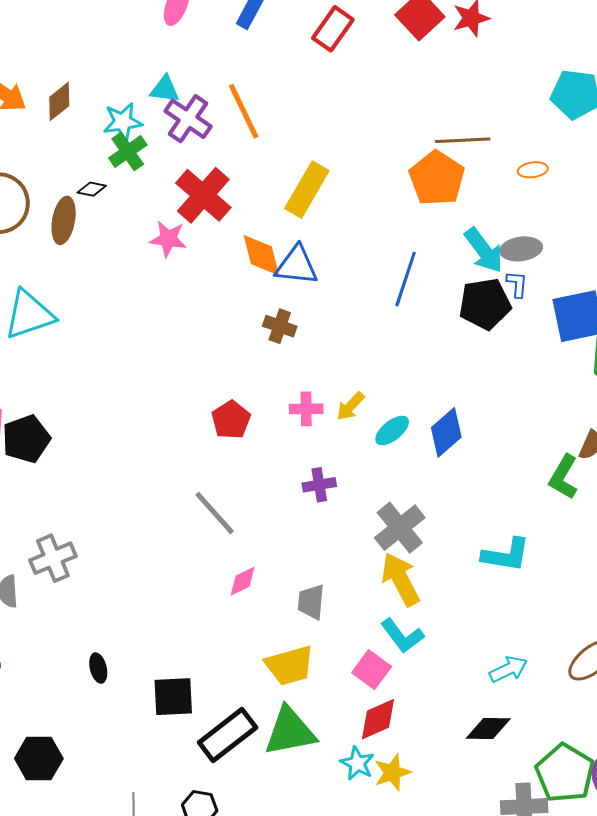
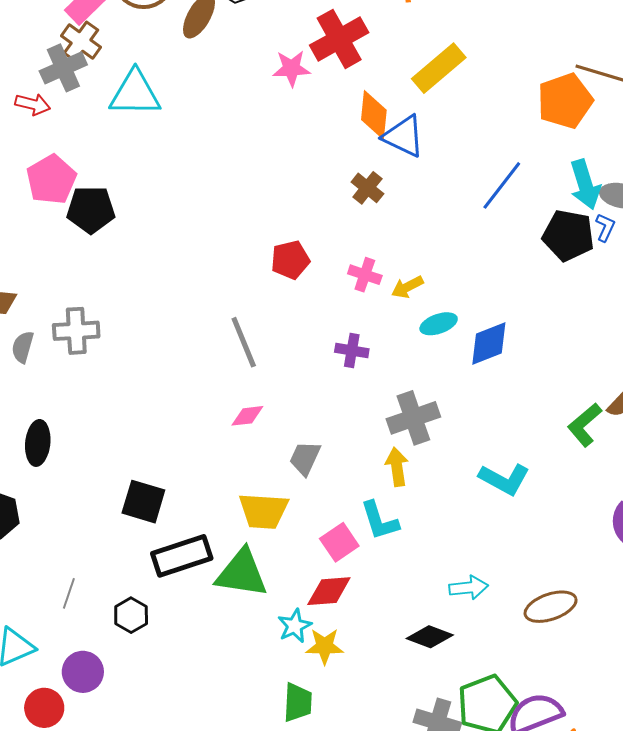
pink star: (168, 239) -> (292, 68), turned -30
yellow arrow: (401, 579) -> (397, 467), size x0.7
black ellipse: (98, 668) -> (38, 443), moved, size x1.5

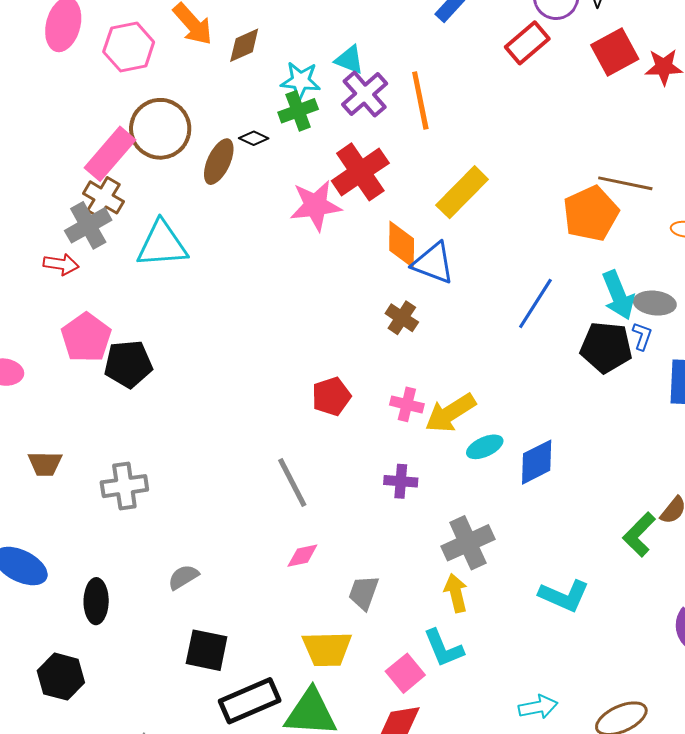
pink star: (292, 68) -> (316, 205), size x1.4
yellow arrow: (407, 287) -> (450, 413), size x1.6
gray semicircle: (23, 347) -> (183, 577), moved, turned 48

